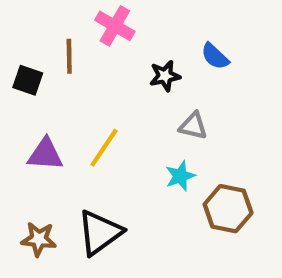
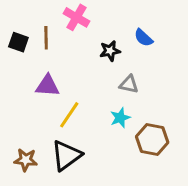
black square: (28, 80) -> (18, 42), moved
yellow line: (104, 148) -> (69, 115), moved
purple triangle: (45, 154) -> (47, 86), moved

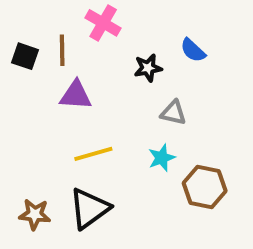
purple triangle: (47, 86) -> (76, 95), moved
yellow line: (69, 115) -> (93, 154), turned 40

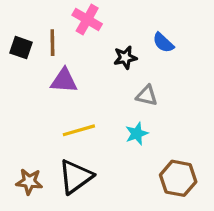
brown hexagon: (205, 187) -> (178, 178), moved

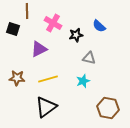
pink cross: (87, 19) -> (53, 23), moved
brown line: (52, 43) -> (27, 11), moved
purple triangle: (64, 81) -> (39, 49), turned -30
brown star: (29, 182) -> (17, 78), moved

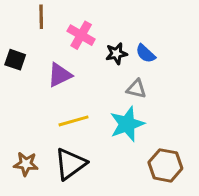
blue semicircle: (99, 26) -> (145, 54), moved
black square: (13, 29) -> (15, 60), moved
brown star: (17, 78) -> (26, 164), moved
cyan star: (83, 81) -> (127, 124), size x1.6

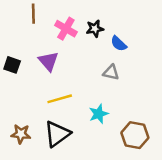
black star: (116, 54) -> (95, 29), moved
black square: (15, 60) -> (12, 65), moved
purple triangle: (60, 75) -> (48, 61), turned -45
cyan star: (127, 124) -> (99, 114), moved, size x0.7

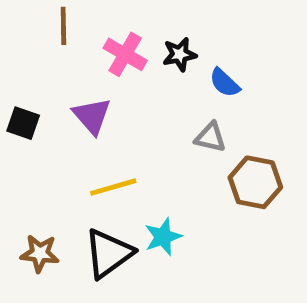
cyan star: (99, 114) -> (163, 237), moved
brown hexagon: (135, 135) -> (255, 182), moved

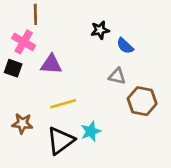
pink cross: (125, 54) -> (24, 42), moved
purple triangle: (92, 116) -> (51, 64), turned -45
brown star: (40, 253) -> (22, 123), moved

